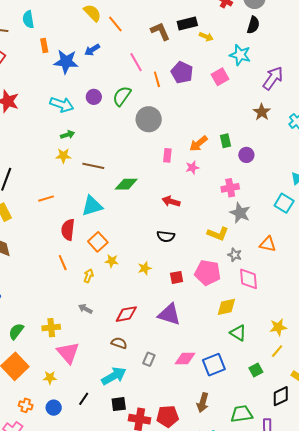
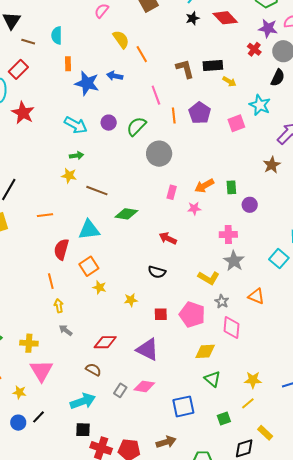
blue arrow: (92, 50) -> (115, 76), turned 35
yellow arrow: (89, 276) -> (59, 306), moved, turned -40
pink diamond: (185, 359) -> (144, 386), moved
black line: (84, 399) -> (39, 417), moved
brown arrow: (203, 403) -> (166, 442), turned -132

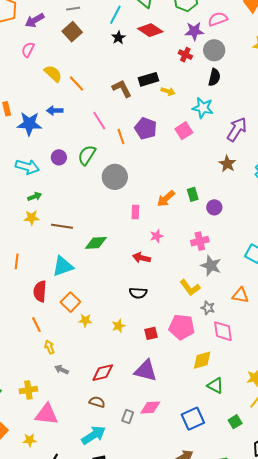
pink star: (194, 208) -> (157, 236), moved
orange line: (45, 215) -> (17, 261), turned -63
yellow L-shape: (209, 278) -> (190, 288), turned 35
pink triangle: (41, 371) -> (47, 414), turned -40

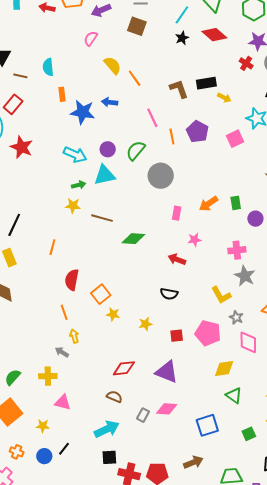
brown square: (72, 32) -> (137, 26), turned -36
cyan triangle: (63, 266) -> (105, 175), moved
gray arrow: (62, 370) -> (62, 352), moved
pink triangle: (47, 414) -> (63, 402), size x0.7

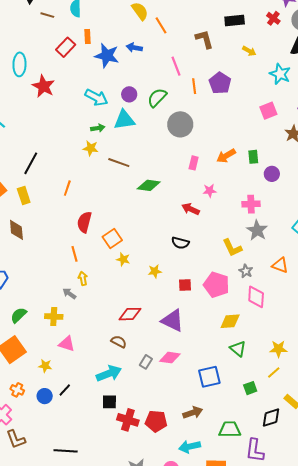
black rectangle: (206, 83) -> (235, 20), moved
red rectangle: (13, 104) -> (66, 47), moved
pink square: (235, 139) -> (268, 111), moved

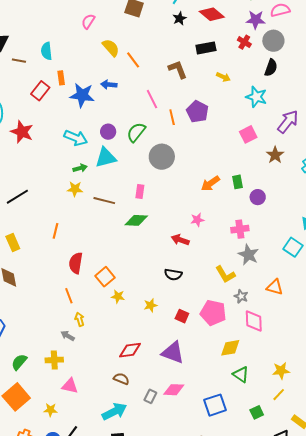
black line: (31, 163) -> (17, 197), moved, turned 35
pink rectangle: (194, 163) -> (140, 192), moved
red square: (185, 285) -> (182, 316), turned 32

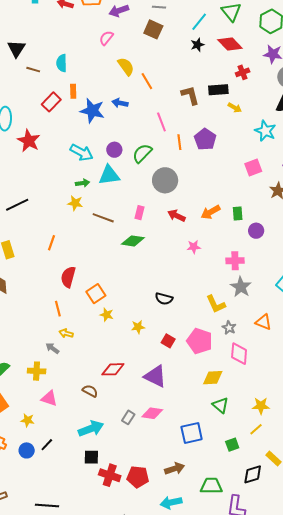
red cross: (244, 42) -> (243, 72), moved, turned 32
black rectangle: (206, 48) -> (218, 90), moved
red arrow: (180, 240) -> (177, 216), moved
yellow arrow: (80, 319) -> (66, 333), turned -64
brown semicircle: (121, 379) -> (90, 391), moved

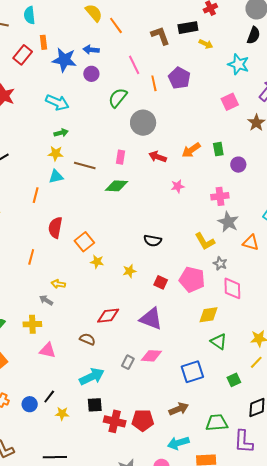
purple circle: (114, 150) -> (91, 74), moved
cyan triangle: (109, 175) -> (56, 177), moved, size x0.7
orange line: (58, 309) -> (31, 257), moved, turned 35
orange triangle: (263, 322) -> (251, 243), moved
yellow star: (27, 420) -> (62, 414), moved

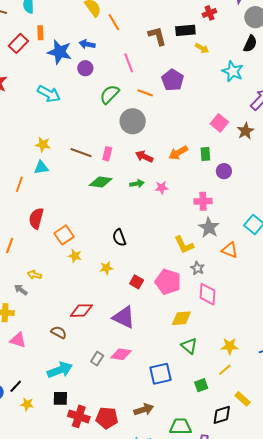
orange line: (154, 83) -> (145, 93), moved, turned -63
pink square: (230, 102) -> (219, 123), moved, turned -30
green arrow: (61, 133) -> (137, 184), moved
brown line: (85, 166) -> (81, 153), moved
black semicircle: (153, 241) -> (119, 238), moved, turned 54

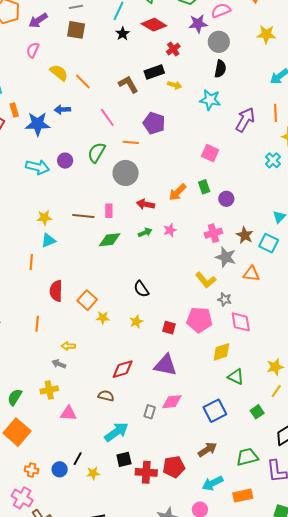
purple circle: (85, 68) -> (65, 161), moved
brown star: (245, 131) -> (245, 235), moved

